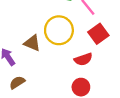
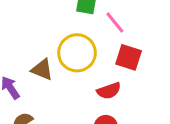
red square: (98, 34) -> (129, 57), turned -36

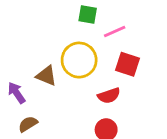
pink line: (115, 23) -> (115, 32), turned -75

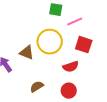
brown semicircle: (28, 124) -> (37, 87), moved

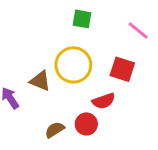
pink line: (75, 22) -> (138, 30), moved, turned 63
red circle: (69, 91) -> (86, 124), moved

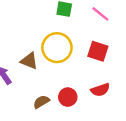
pink line: (138, 30) -> (100, 14), moved
red semicircle: (104, 101) -> (100, 90), moved

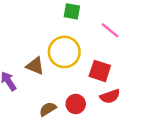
pink line: (100, 14) -> (110, 30), moved
red square: (98, 51) -> (100, 71), moved

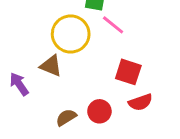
pink line: (110, 30) -> (113, 25), moved
yellow circle: (64, 52) -> (71, 34), moved

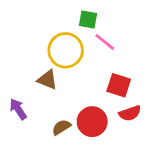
purple arrow: (19, 84) -> (18, 109), moved
red circle: (99, 111) -> (92, 122), size x1.4

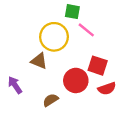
red circle: (92, 122) -> (76, 80), moved

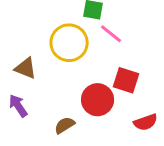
brown triangle: (39, 61) -> (26, 68), moved
red semicircle: (107, 89) -> (145, 122), moved

